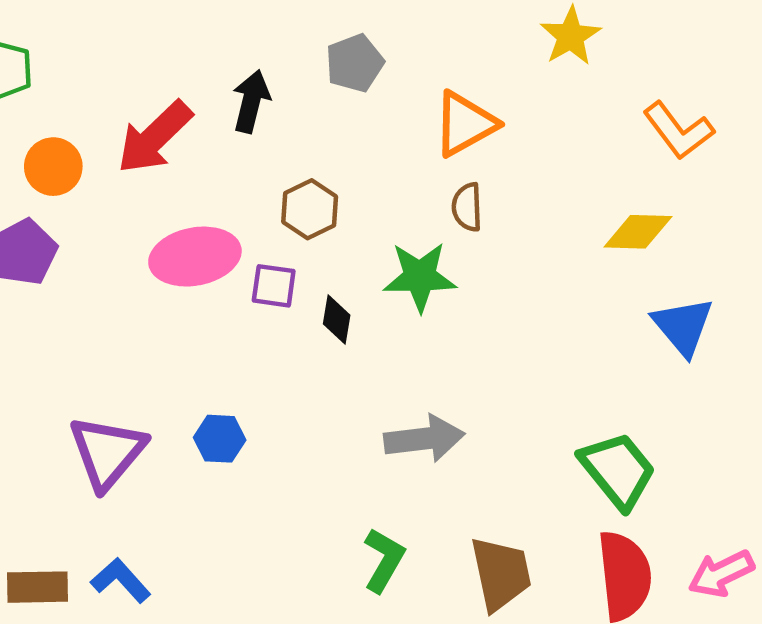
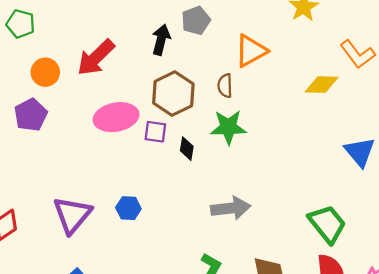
black arrow: (251, 101) -> (161, 40), moved
brown semicircle: (467, 207) -> (225, 86), moved
brown hexagon: (310, 209) -> (173, 94), size x1.5
yellow diamond: (638, 232) -> (322, 85), moved

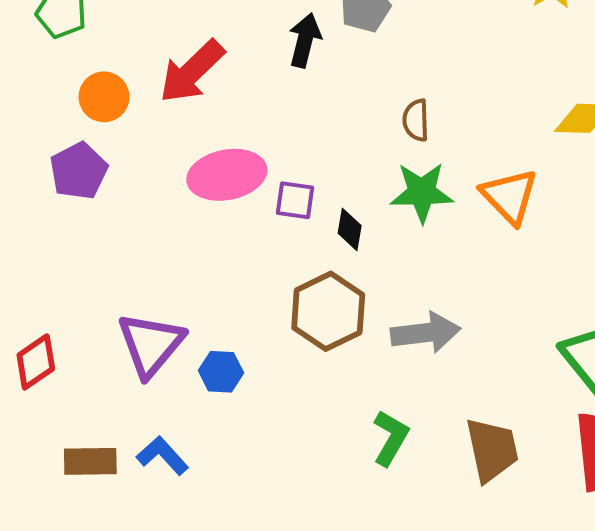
orange triangle: (251, 51) -> (509, 196), moved, turned -45
brown hexagon: (173, 94) -> (328, 311), moved
blue hexagon: (128, 208) -> (221, 372), moved

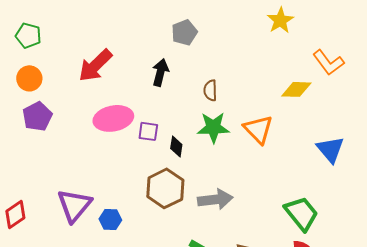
black arrow: (305, 40) -> (160, 72), moved
orange circle: (104, 97) -> (29, 78), moved

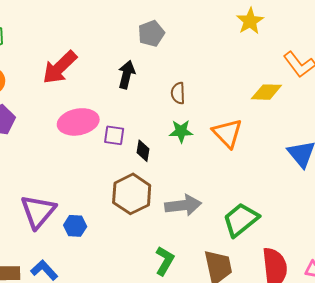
green star: (213, 127) -> (181, 131), size x0.7
green trapezoid: (301, 213) -> (241, 220), moved, turned -90

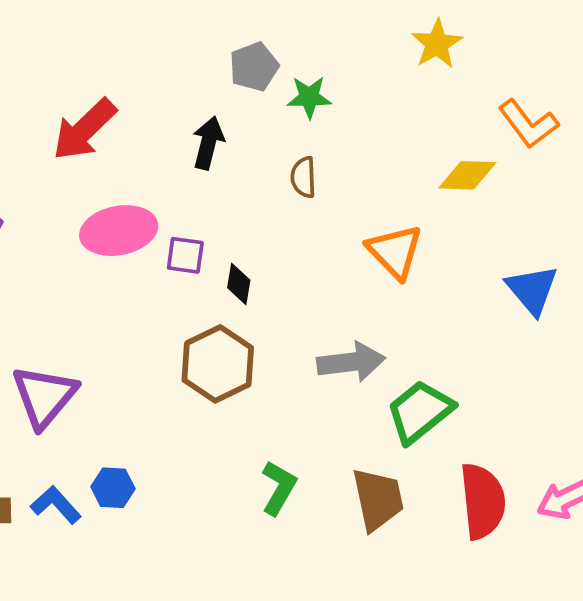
green star: (181, 131) -> (309, 97), moved
gray arrow: (183, 205) -> (351, 362), moved
blue hexagon: (75, 226) -> (113, 488), moved

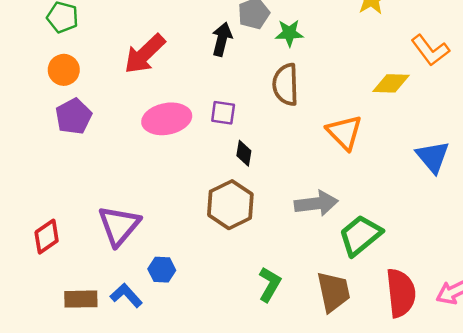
black arrow: (208, 143) -> (222, 39), moved
brown semicircle: (303, 177) -> (286, 85), size x1.6
purple square: (185, 255) -> (223, 113), moved
blue hexagon: (113, 488) -> (162, 270), moved

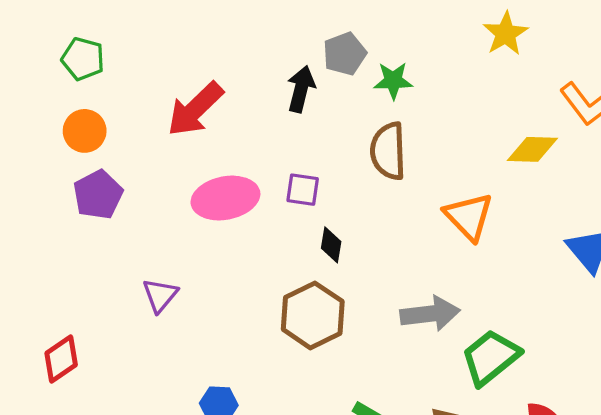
purple triangle: (119, 226) -> (160, 295), moved, size x0.6

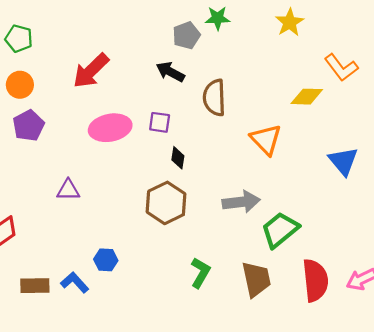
green star: (393, 81) -> (218, 18), moved
black arrow: (301, 89) -> (170, 72), moved, turned -76
purple triangle: (160, 295) -> (68, 190), turned 50

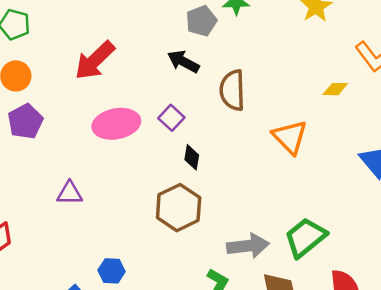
yellow diamond: (307, 97) -> (335, 89), size x0.7
purple square: (160, 122) -> (171, 118), turned 35
gray arrow: (241, 202) -> (248, 246), moved

